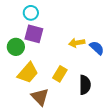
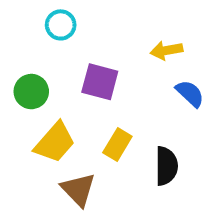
purple square: (34, 34) -> (100, 82), moved
yellow arrow: (77, 43) -> (166, 50), moved

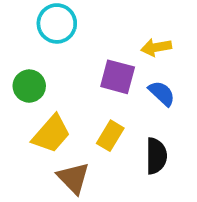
cyan circle: (61, 25) -> (57, 23), size x1.4
purple square: (100, 82) -> (118, 77), moved
blue semicircle: (190, 93) -> (162, 93), moved

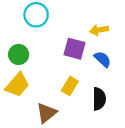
yellow trapezoid: (51, 134) -> (17, 85), moved
brown triangle: (73, 178) -> (47, 113), turned 35

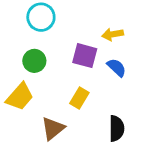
green circle: (19, 54) -> (34, 61), moved
black semicircle: (99, 99) -> (117, 128), moved

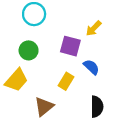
yellow arrow: (113, 34) -> (94, 28), turned -35
blue semicircle: (117, 67) -> (91, 67), moved

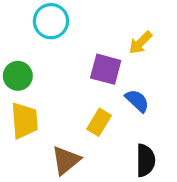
green circle: (29, 50) -> (18, 76), moved
yellow trapezoid: (16, 80) -> (24, 121), turned -45

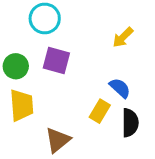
purple square: (106, 69) -> (56, 60), moved
yellow rectangle: (99, 122) -> (100, 111), moved
black semicircle: (145, 160) -> (130, 123), moved

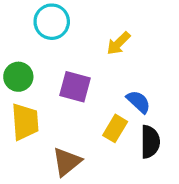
yellow arrow: (123, 37) -> (118, 43), moved
purple square: (56, 60) -> (75, 87), moved

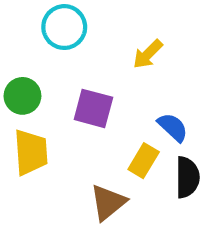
brown triangle: (67, 162) -> (108, 202), moved

